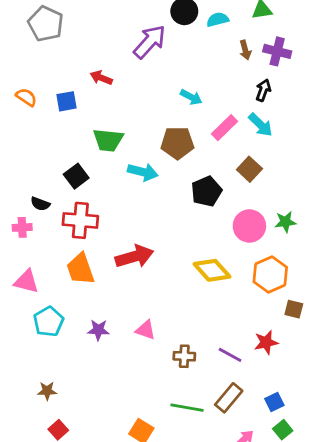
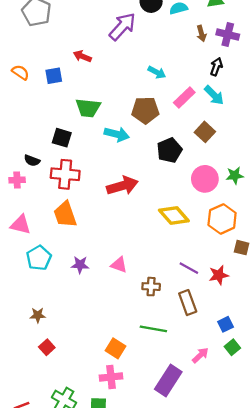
black square: (76, 176) -> (62, 138), turned -36
red arrow: (134, 256) -> (122, 186), moved
purple line: (230, 355) -> (189, 268), moved
brown rectangle: (229, 398) -> (188, 303), moved, turned -60

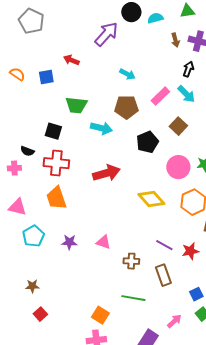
cyan arrow: (157, 72) -> (127, 74), moved

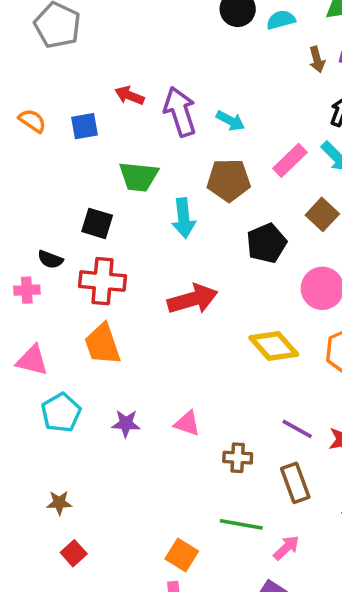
purple arrow: (106, 34) -> (180, 112), moved, turned -60
cyan arrow: (101, 128) -> (184, 218), turned 70
pink arrow: (174, 321) -> (286, 548), moved

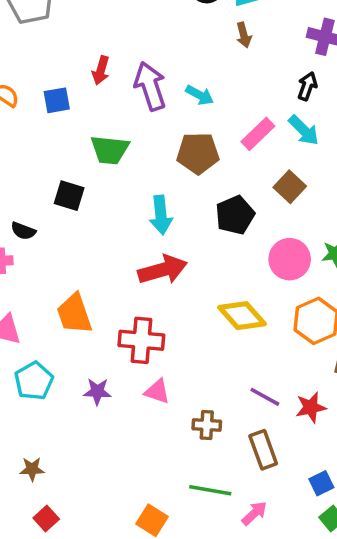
brown arrow: (317, 59) -> (244, 35), moved
red arrow: (130, 95) -> (101, 70), turned -96
cyan arrow: (184, 218) -> (161, 215), moved
red cross: (103, 281) -> (141, 340), moved

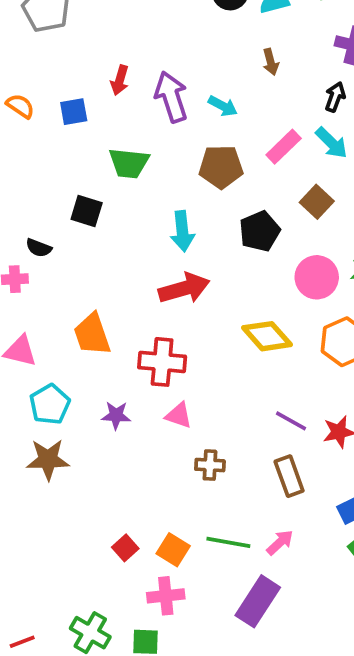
brown arrow: (244, 35) -> (271, 62), moved
brown cross: (207, 425) -> (210, 465), moved
brown star: (32, 469) -> (48, 460), moved, size x1.6
green line: (210, 490) -> (228, 542), moved
red square: (46, 519) -> (125, 548), moved

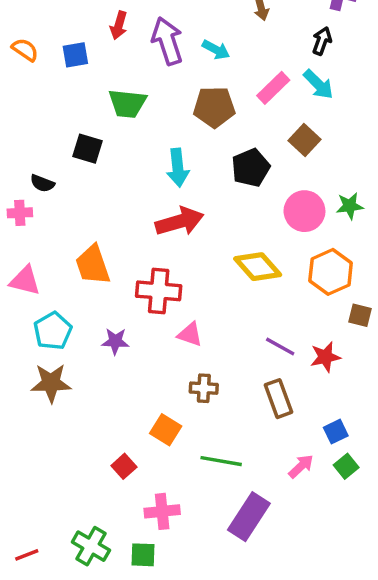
pink triangle: (179, 415) -> (190, 334), moved
pink arrow: (280, 542) -> (301, 466), moved
orange square: (173, 550) -> (166, 430), moved

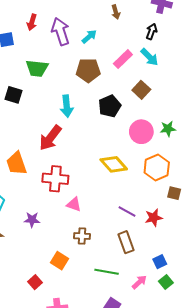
cyan arrow: (216, 50) -> (89, 37), turned -70
red arrow: (180, 222) -> (50, 138), moved, turned 144
purple star: (115, 341) -> (32, 220), moved
green line: (221, 461) -> (107, 272), moved

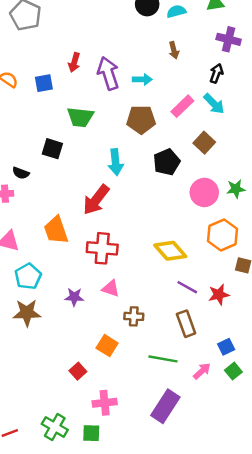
cyan arrow: (89, 37) -> (142, 79), turned 42
yellow diamond: (114, 164) -> (170, 251), moved
pink triangle: (74, 204) -> (111, 288), moved

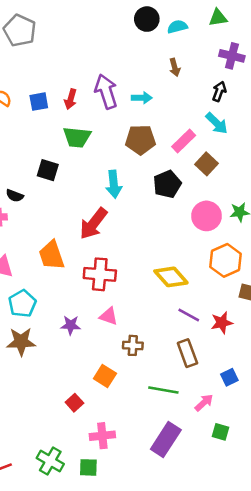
red arrow: (74, 62) -> (71, 99), moved
pink rectangle: (182, 106) -> (184, 141), moved
green square: (233, 371) -> (220, 432), moved, turned -35

